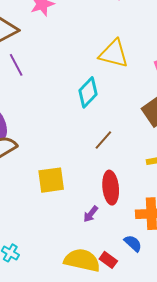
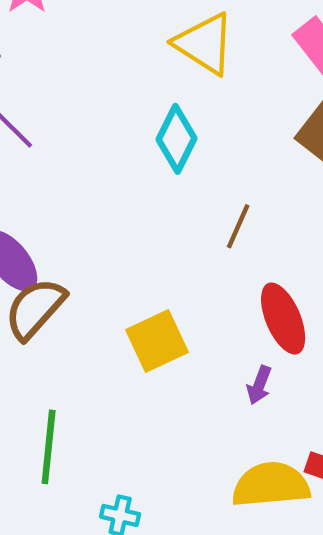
yellow triangle: (114, 54) -> (204, 44), turned 36

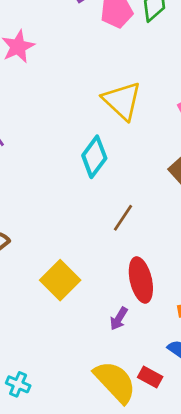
yellow square: (157, 341) -> (60, 280), turned -30
yellow semicircle: (271, 485) -> (115, 382), turned 42

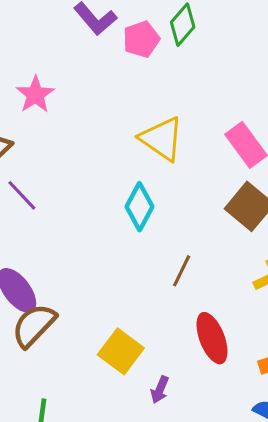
purple arrow: (119, 319) -> (160, 390), moved

